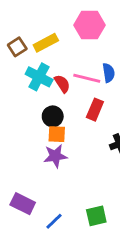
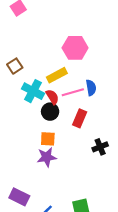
yellow rectangle: (46, 43) -> (57, 75), moved
pink line: (87, 78) -> (73, 92), turned -30
black circle: (53, 116) -> (50, 112), moved

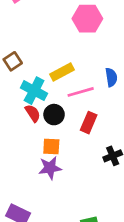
pink hexagon: (75, 48) -> (87, 19), moved
blue semicircle: (91, 88) -> (111, 77), moved
red semicircle: (52, 97) -> (33, 113), moved

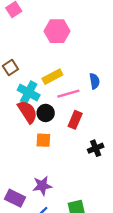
pink hexagon: (87, 19) -> (57, 31), moved
red semicircle: (33, 113) -> (27, 112), size x1.5
purple star: (50, 168) -> (42, 186), moved

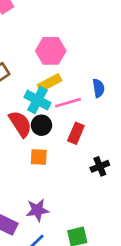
pink hexagon: (57, 31) -> (51, 51), moved
cyan cross: (29, 93) -> (37, 100), moved

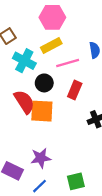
cyan cross: (37, 100) -> (24, 61), moved
red semicircle: (20, 124) -> (24, 102), moved
orange square: (39, 157) -> (42, 111), size x1.5

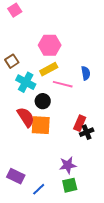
pink line: (68, 63) -> (63, 84), turned 30
red rectangle: (75, 90) -> (80, 123), moved
purple star: (41, 158) -> (68, 165), moved

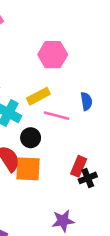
pink hexagon: (50, 45) -> (53, 55), moved

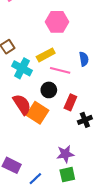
black circle: (31, 138) -> (49, 90), moved
red rectangle: (79, 166) -> (70, 102), moved
orange square: (28, 169) -> (37, 113), turned 30

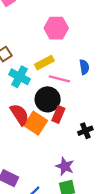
black circle: (49, 90) -> (48, 99), size x1.5
red rectangle: (70, 102) -> (58, 115), moved
purple star: (65, 154) -> (65, 166), turned 30

